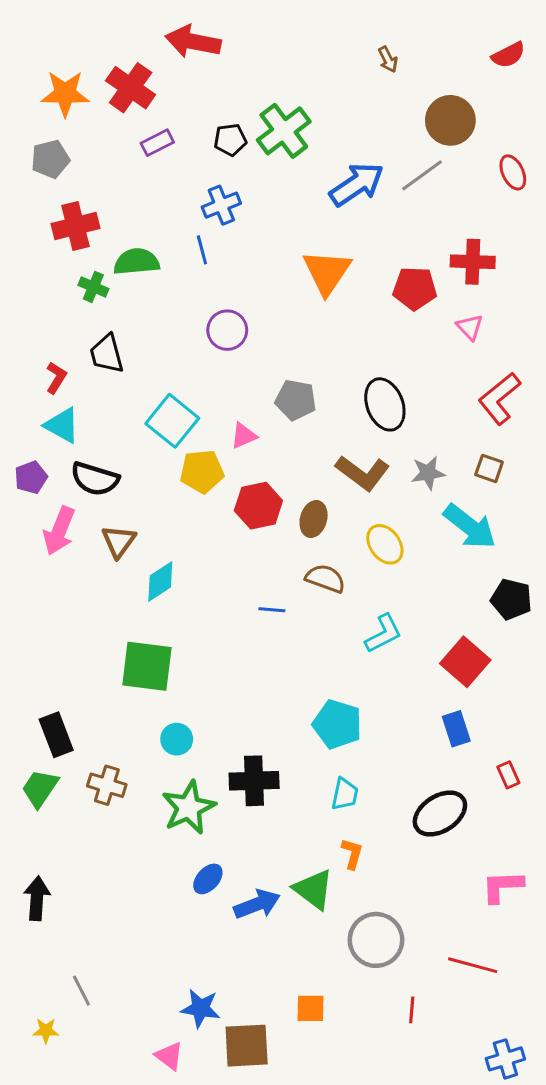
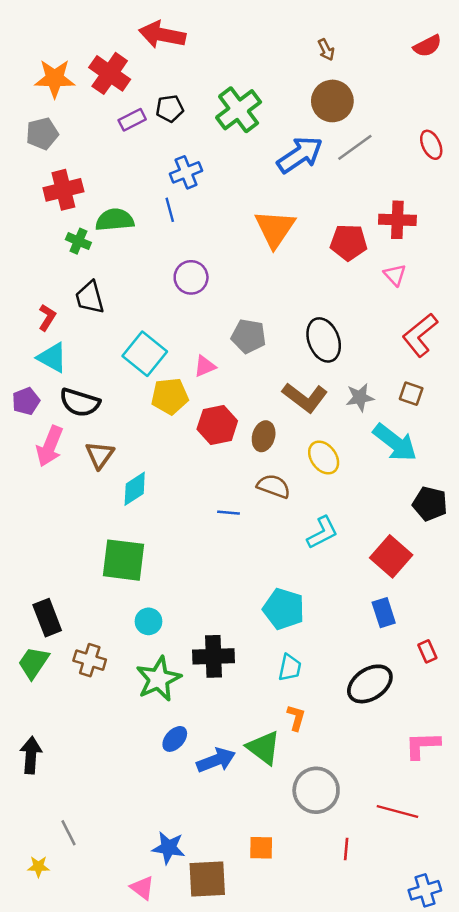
brown circle: (450, 120) -> (332, 101), moved
black pentagon: (230, 140) -> (170, 108), moved

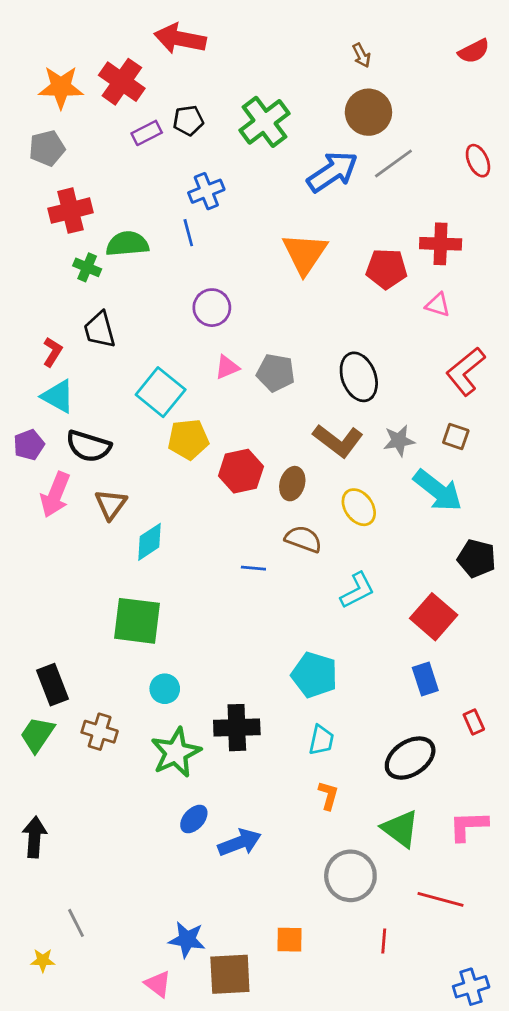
pink triangle: (395, 275) -> (438, 305), turned -30
pink triangle: (205, 366) -> (227, 367), moved
green triangle: (264, 748) -> (400, 829), moved

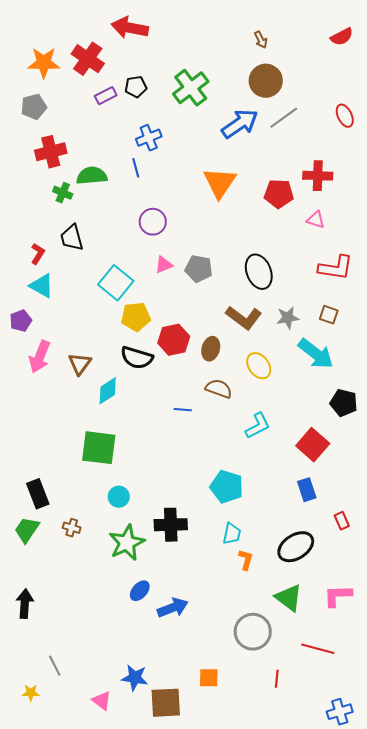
red L-shape: (466, 371) -> (336, 268), turned -132
black semicircle: (89, 446) -> (137, 358), moved
brown cross: (100, 732) -> (72, 528), size x0.7
orange L-shape: (328, 795) -> (246, 560), moved
pink triangle: (158, 984) -> (102, 701), moved

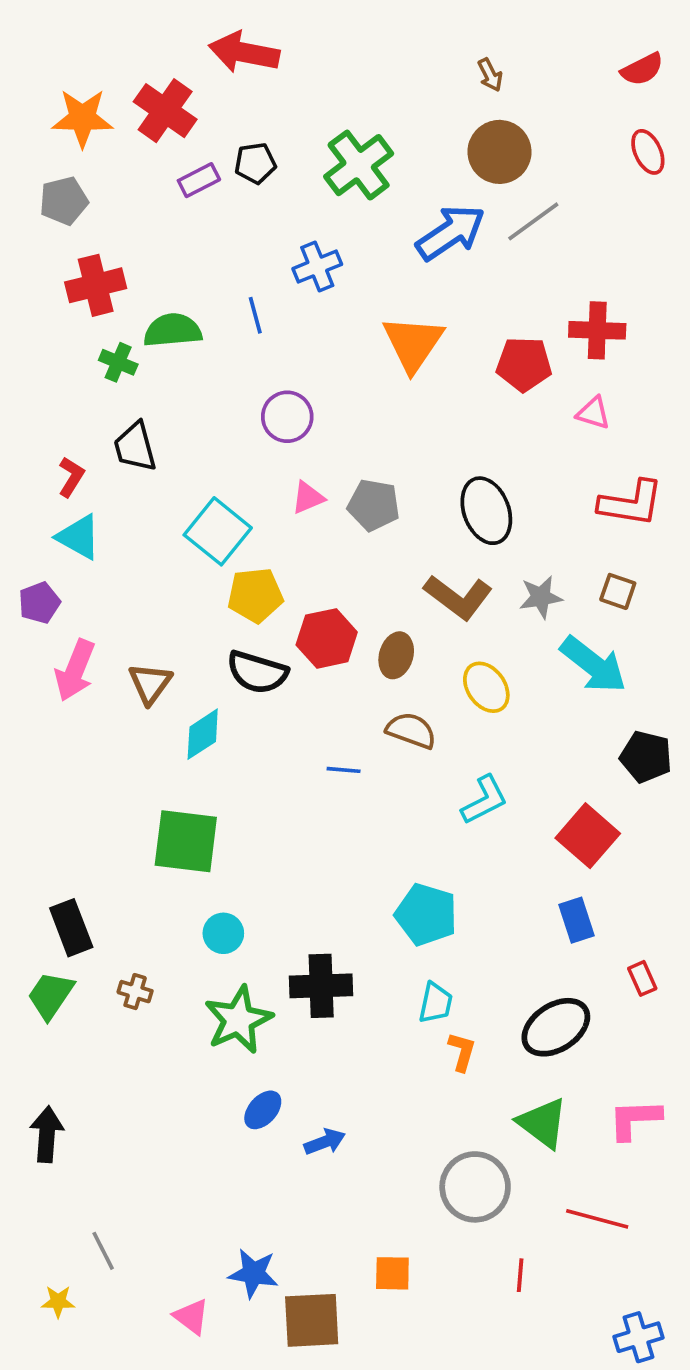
red ellipse: (345, 116) -> (648, 152), moved
blue cross: (149, 138) -> (317, 266), moved
blue arrow: (173, 608) -> (325, 1142), size x0.7

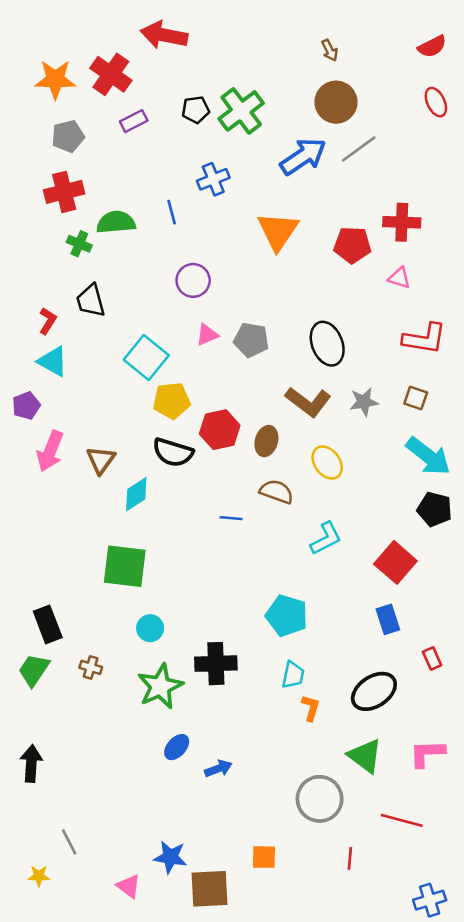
black pentagon: (255, 163) -> (196, 110), moved
gray pentagon: (64, 201) -> (68, 136), moved
cyan arrow: (593, 665) -> (428, 456), moved

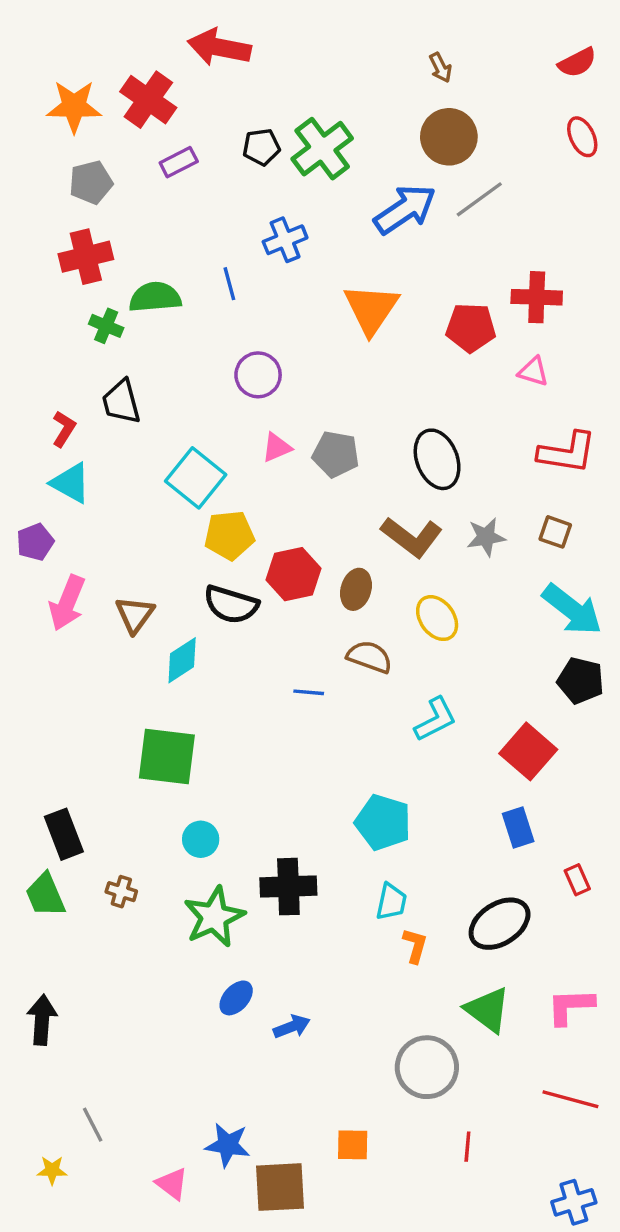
green trapezoid: (34, 670) -> (45, 895), turned -57
red line: (402, 820) -> (570, 1099), moved

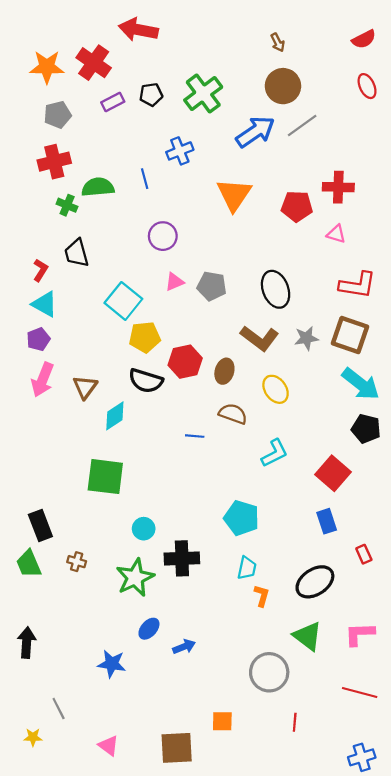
black pentagon: (261, 147) -> (151, 95), moved
brown square: (555, 532) -> (350, 335), size x1.8
purple pentagon: (35, 542) -> (38, 339), moved
cyan circle: (201, 839) -> (144, 529), moved
blue star: (228, 1145) -> (112, 664), moved

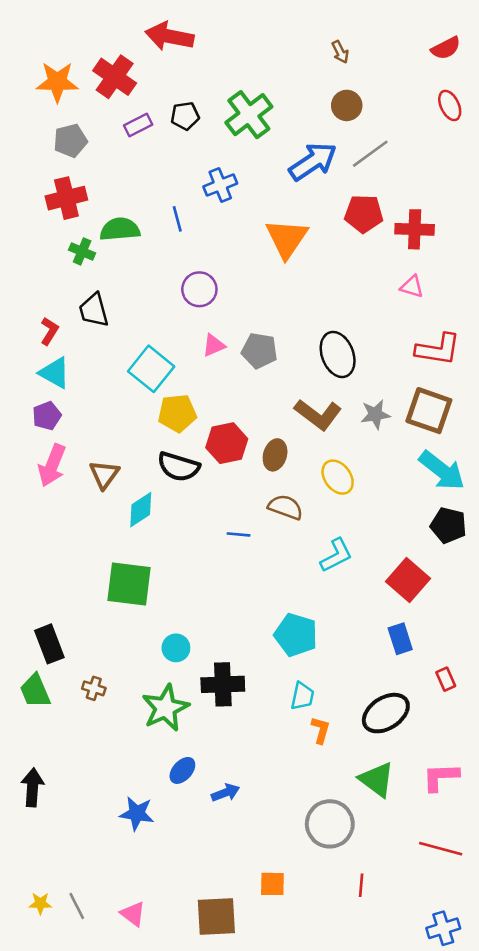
brown circle: (283, 86) -> (347, 105), size x0.7
red pentagon: (297, 206) -> (364, 214), moved
gray line: (59, 708) -> (77, 906), moved

